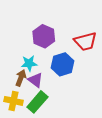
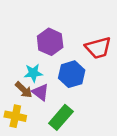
brown arrow: (21, 78) -> (24, 90), turned 112
green rectangle: (37, 102) -> (61, 117), moved

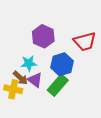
yellow cross: (15, 116) -> (13, 89), moved
green rectangle: (61, 117) -> (58, 85), moved

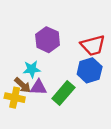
blue hexagon: (62, 64) -> (90, 70), moved
purple triangle: (35, 80) -> (38, 87), turned -35

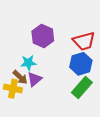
purple triangle: (38, 87) -> (35, 79), turned -42
green rectangle: (63, 93) -> (82, 88), moved

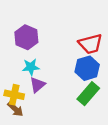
purple hexagon: (43, 36) -> (26, 37), moved
brown arrow: (20, 77) -> (15, 109), moved

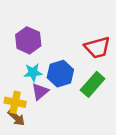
blue hexagon: (87, 68) -> (60, 74), moved
green rectangle: (88, 94) -> (93, 84), moved

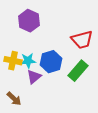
purple hexagon: (28, 40) -> (29, 21), moved
yellow cross: (15, 102) -> (13, 61), moved

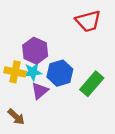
purple hexagon: (29, 21) -> (35, 51), moved
red trapezoid: (82, 40) -> (88, 21), moved

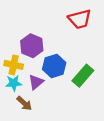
cyan star: (33, 72) -> (14, 83), moved
brown arrow: (16, 117) -> (24, 103), moved

